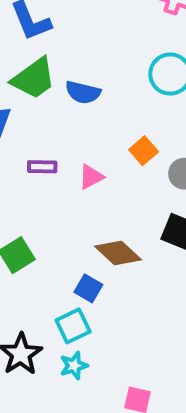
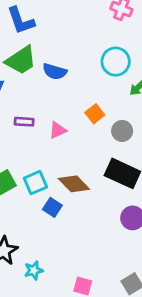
cyan square: (73, 326) -> (35, 183), moved
cyan star: (74, 366) -> (34, 270), moved

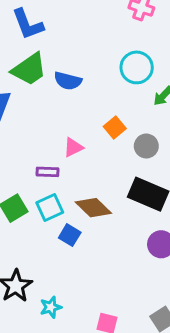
purple rectangle: (24, 122) -> (48, 172), moved

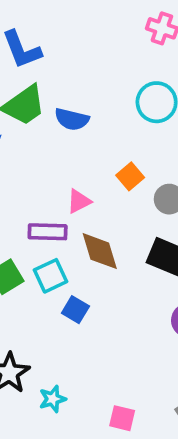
purple rectangle: (48, 172) -> (48, 232), size x1.4
brown diamond: (93, 208) -> (100, 251), moved, turned 30

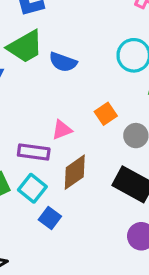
brown diamond: (100, 251) -> (75, 172), turned 66
cyan square: (51, 276) -> (32, 188), turned -32

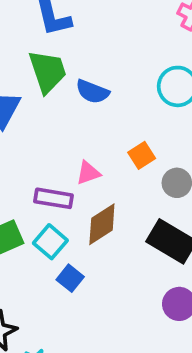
green trapezoid: (25, 47) -> (48, 71), turned -81

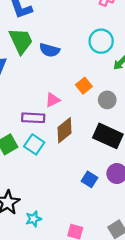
blue square: (70, 278) -> (89, 179), moved

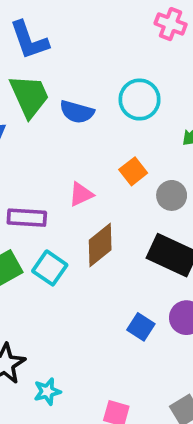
cyan circle: (101, 41) -> (140, 100), moved
purple rectangle: (33, 118) -> (27, 218), moved

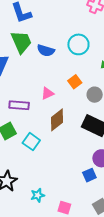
cyan square: (50, 268) -> (31, 142), moved
blue square: (141, 327) -> (89, 175), moved, turned 32
cyan star: (47, 391) -> (38, 195), moved

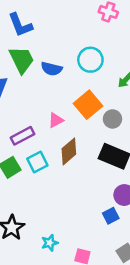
orange square: (75, 82) -> (88, 105), size x1.6
purple rectangle: (19, 105) -> (22, 136), turned -30
cyan square: (31, 142) -> (37, 162), moved, turned 30

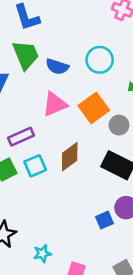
pink triangle: (56, 120) -> (55, 104), moved, size x1.5
blue square: (111, 216) -> (104, 220), moved

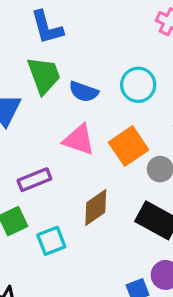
pink triangle: (55, 104) -> (79, 140), turned 40
cyan square: (35, 166) -> (51, 241), moved

